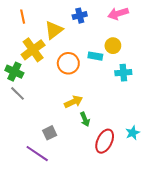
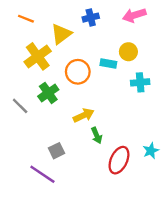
orange line: (23, 17) -> (26, 19), turned -56
green cross: (14, 72) -> (48, 93), moved, turned 30

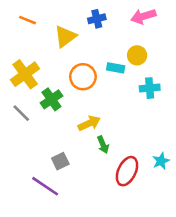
yellow cross: (38, 56) -> (25, 74), moved

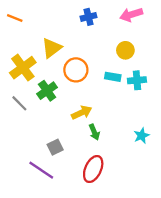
orange line: (28, 20) -> (15, 18), moved
yellow triangle: (65, 36) -> (52, 48), moved
cyan rectangle: (116, 68) -> (113, 77), moved
cyan star: (161, 161) -> (142, 136), moved
red ellipse: (127, 171) -> (93, 169), moved

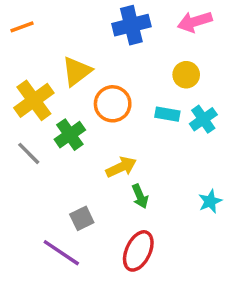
blue cross: (89, 17) -> (131, 25), size x1.5
orange line: (15, 18) -> (22, 27), turned -42
cyan cross: (137, 80) -> (203, 119), turned -30

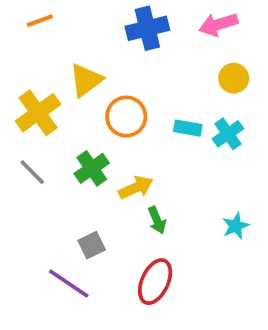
orange line: (22, 27) -> (40, 21), moved
yellow circle: (186, 75) -> (234, 78), moved
green cross: (70, 135) -> (92, 168), moved

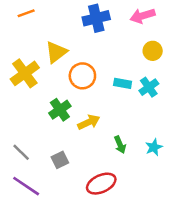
gray line: (32, 172) -> (21, 152), moved
green arrow: (157, 220) -> (120, 145), moved
red ellipse: (155, 282) -> (101, 184), turned 40
purple line: (69, 283) -> (26, 186), moved

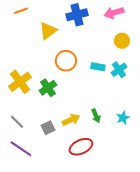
yellow triangle: (56, 52) -> (48, 31), moved
yellow cross: (25, 73) -> (20, 82), moved
yellow arrow: (89, 122) -> (71, 120), moved

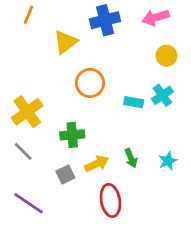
orange line: (21, 11) -> (29, 15), turned -48
cyan rectangle: (98, 67) -> (134, 102), moved
green cross: (48, 88) -> (72, 135), moved, turned 30
gray line: (17, 122) -> (23, 151), moved
red ellipse: (81, 147) -> (110, 200), turned -75

